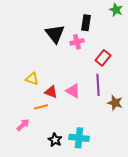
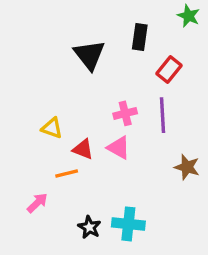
pink cross: (77, 42) -> (125, 113), moved
red rectangle: (103, 58) -> (169, 70), moved
purple line: (98, 85) -> (163, 115), moved

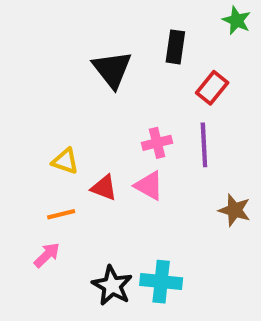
orange line: (67, 174) -> (61, 214), moved
black star: (89, 227) -> (112, 286), size x1.4

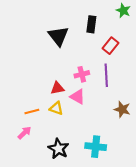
yellow triangle: (65, 161) -> (56, 108), moved
red triangle: (104, 188) -> (57, 88), moved, turned -32
cyan cross: (161, 282) -> (96, 147), moved

